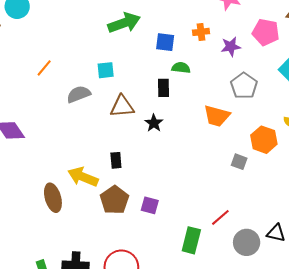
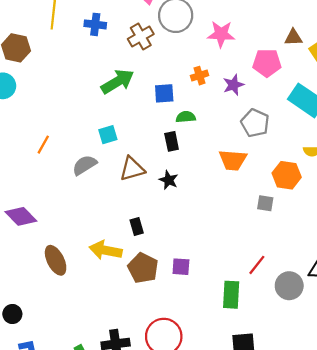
brown ellipse: (53, 198) -> (56, 260), moved

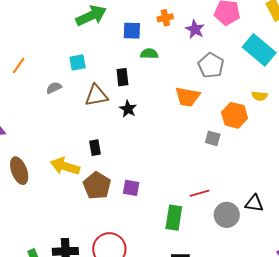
purple star: (233, 85) -> (195, 29), turned -30
black rectangle: (172, 141) -> (122, 77), moved
gray semicircle: (85, 165) -> (54, 88), size x0.7
red line: (257, 265) -> (200, 193), turned 30

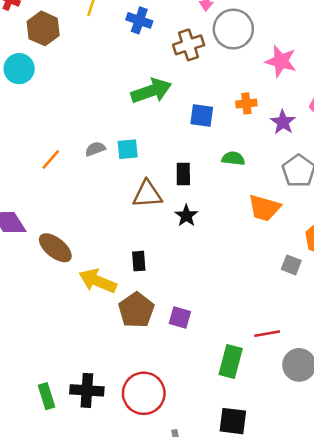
green semicircle: (149, 54) -> (233, 158), moved
orange line: (19, 66) -> (51, 160), moved
gray semicircle: (54, 88) -> (95, 149), moved
brown ellipse: (19, 171) -> (55, 248), moved, turned -36

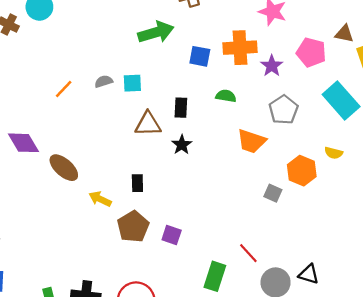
orange cross: (246, 103) -> (240, 48), size x1.8
yellow arrow: (98, 281) -> (100, 199), size x0.7
red line: (267, 334) -> (248, 253), turned 55

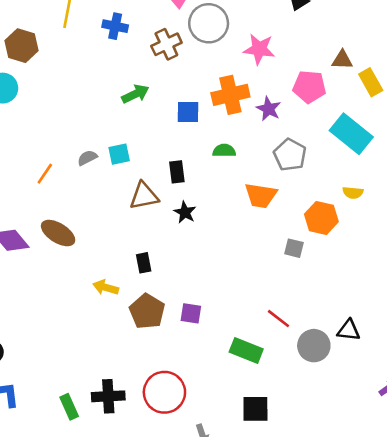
green arrow: (156, 32) -> (135, 94), size x0.7
brown ellipse: (64, 168) -> (58, 233), moved
green rectangle: (215, 276) -> (246, 350), turned -76

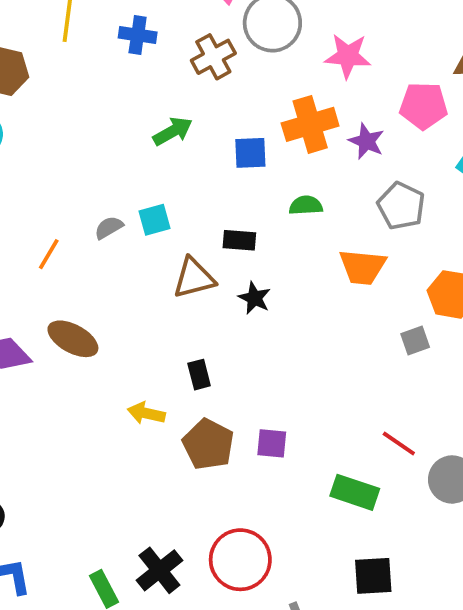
black rectangle: (177, 172) -> (239, 240), turned -75
gray square: (294, 248) -> (415, 340), turned -30
black cross: (108, 396) -> (159, 570), turned -32

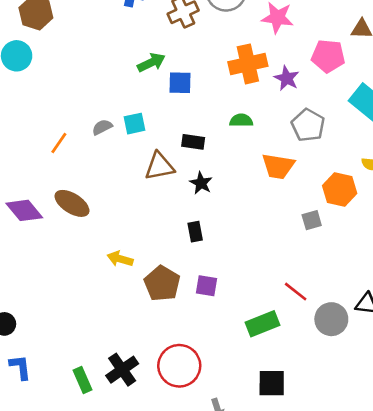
blue square: (250, 153) -> (180, 83), moved
black rectangle: (199, 375) -> (195, 232), moved
green rectangle: (355, 492) -> (263, 324), turned -44

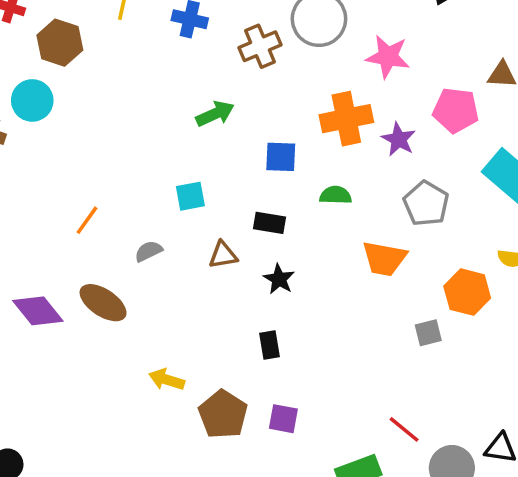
blue square: (180, 83) -> (281, 157), moved
gray semicircle: (102, 127) -> (149, 251), moved
brown triangle: (160, 166) -> (223, 255), size x0.7

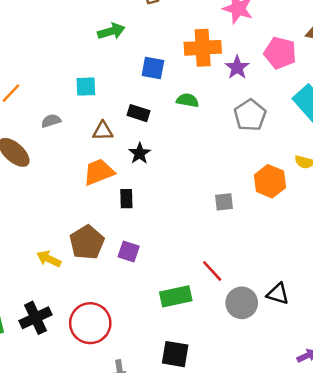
orange trapezoid: (384, 259) -> (99, 172), moved, turned 140
gray square: (428, 333) -> (224, 202), moved
yellow arrow: (167, 380) -> (49, 259), moved

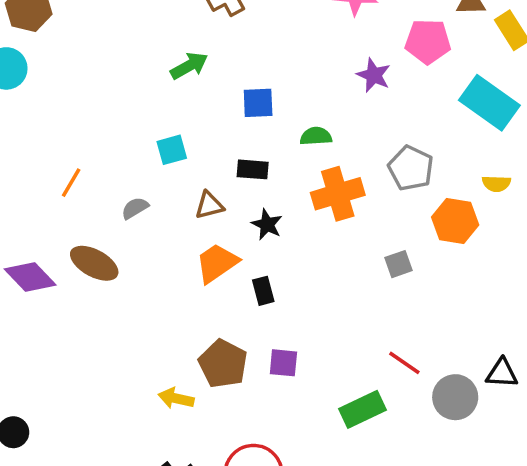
orange cross: (203, 48) -> (338, 194), moved
gray pentagon: (250, 115) -> (411, 168), moved

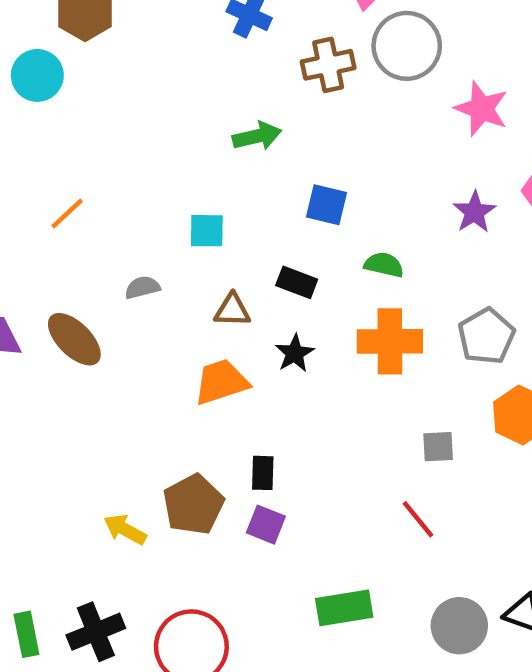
orange line: (71, 183) -> (67, 214), moved
black rectangle: (263, 291) -> (263, 473), moved
red line: (404, 363) -> (418, 519), moved

